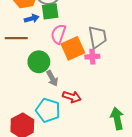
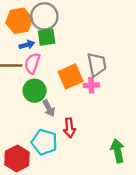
pink semicircle: (58, 34) -> (32, 63), moved
red arrow: (72, 97) -> (69, 128), turned 66

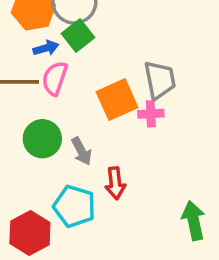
green square: (47, 37) -> (78, 36), turned -30
green circle: (35, 91) -> (42, 139), moved

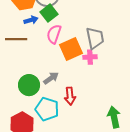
pink semicircle: (55, 78) -> (54, 34), moved
green circle: (42, 139) -> (29, 85), moved
gray arrow: (81, 151) -> (51, 78), turned -98

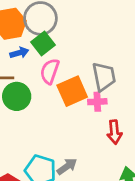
gray arrow: (51, 78) -> (67, 166), moved
green circle: (29, 85) -> (17, 96), moved
red arrow: (70, 96) -> (114, 132), moved

